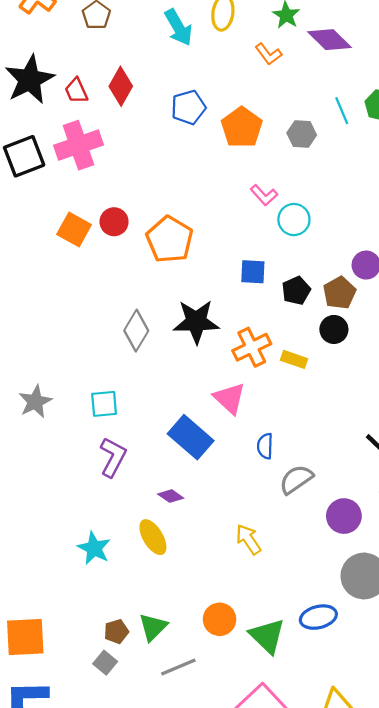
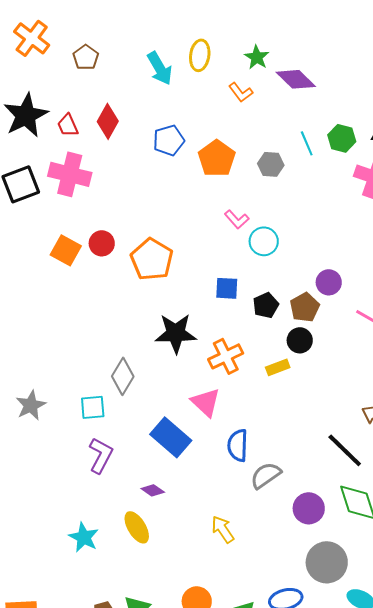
pink cross: (79, 145) -> (70, 174), turned 33
gray diamond: (136, 331) -> (123, 376), moved
yellow rectangle: (294, 359) -> (278, 367), moved, turned -40
blue semicircle: (265, 446) -> (238, 445), size x1.4

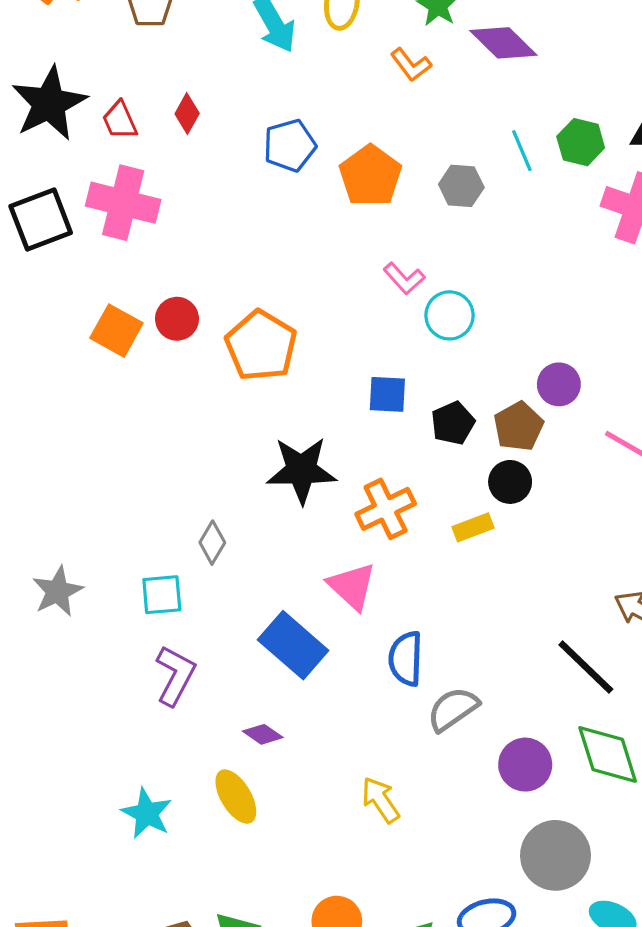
red diamond: (108, 121) -> (187, 114), size x0.7
gray diamond: (123, 376) -> (212, 543), size x0.7

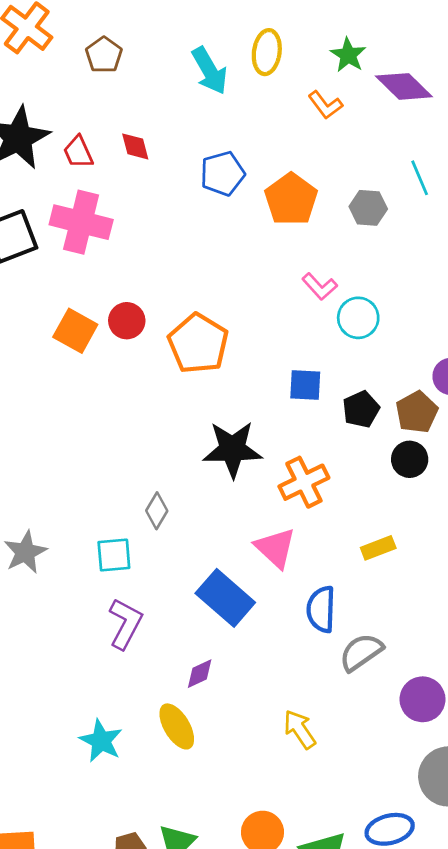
red diamond: (187, 114) -> (135, 146), turned -44
yellow rectangle: (473, 527) -> (378, 548), moved
purple diamond: (263, 734) -> (200, 674), turned -60

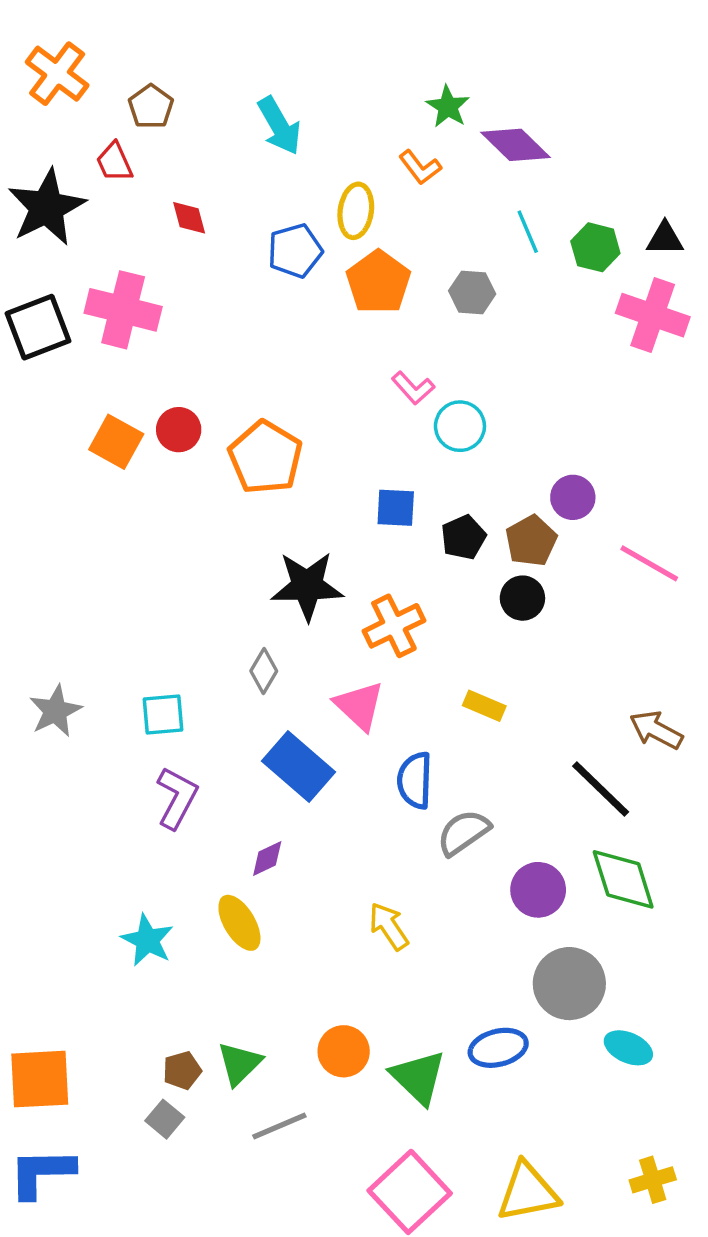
yellow ellipse: (267, 52) -> (356, 211), moved
red trapezoid: (78, 152) -> (114, 162), moved
cyan line: (420, 178) -> (528, 232), moved
gray diamond: (157, 511) -> (264, 671), moved
yellow rectangle: (378, 548) -> (484, 706), turned 44

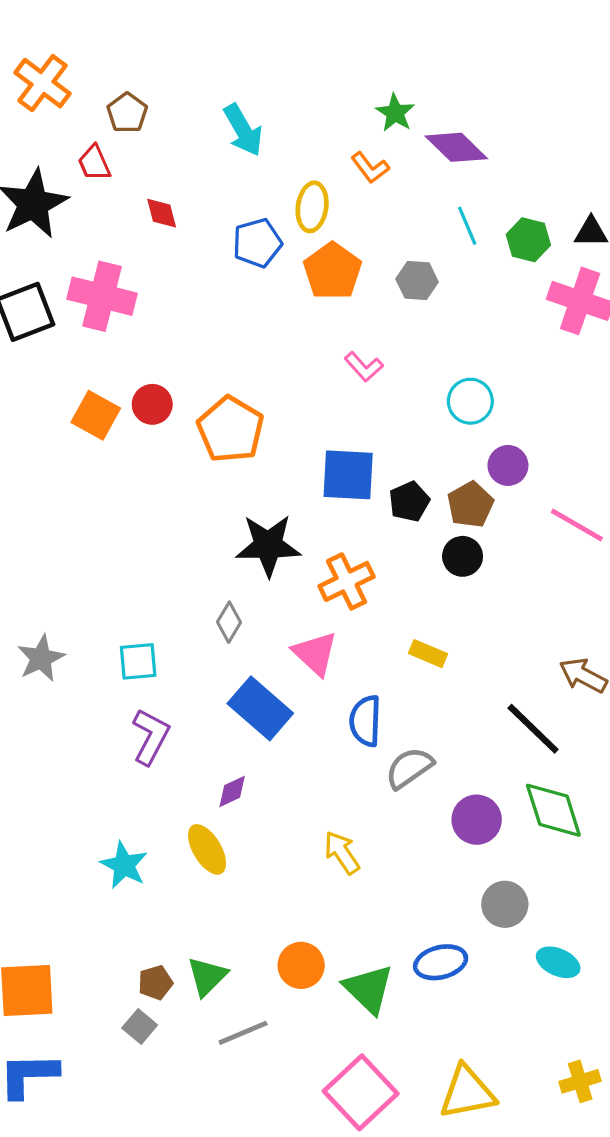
cyan circle: (460, 426) -> (470, 401), moved
blue square: (396, 508) -> (348, 475), size x1.5
gray circle: (569, 984) -> (505, 904), size x0.7

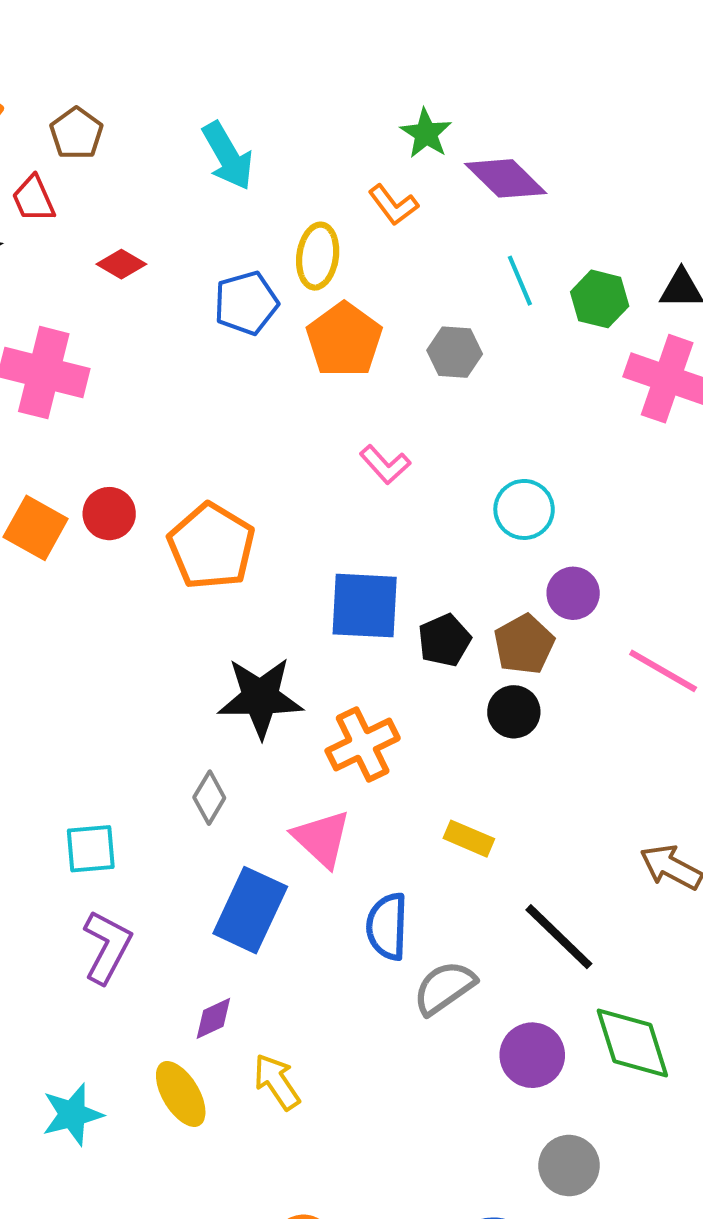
red diamond: (162, 213) -> (121, 264), turned -45
blue rectangle: (260, 708) -> (250, 910), turned 74
black line: (533, 729) -> (559, 937), moved
yellow arrow: (342, 853) -> (277, 1082), moved
cyan star: (124, 865) -> (72, 1114), turned 30

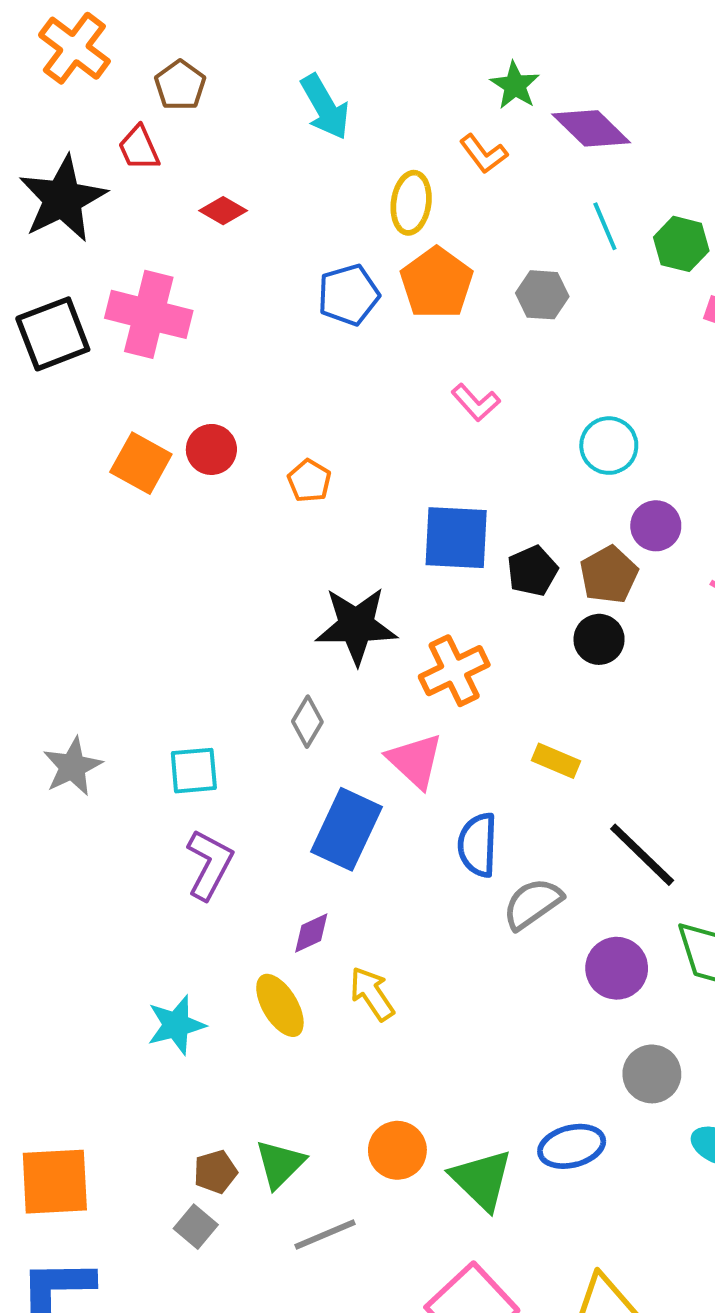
blue pentagon: (246, 303) -> (348, 295), moved
orange pentagon: (211, 546) -> (309, 481), size x0.5

